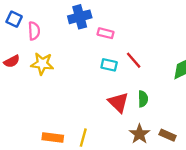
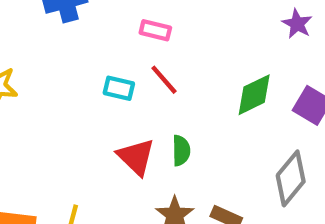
pink rectangle: (105, 33) -> (155, 30), moved

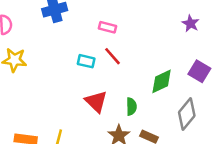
green diamond: (254, 95) -> (162, 81), moved
green semicircle: (181, 151) -> (131, 107), moved

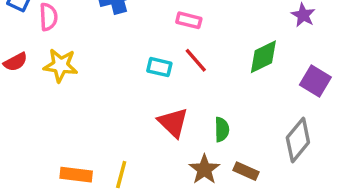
green diamond: (162, 81) -> (263, 57), moved

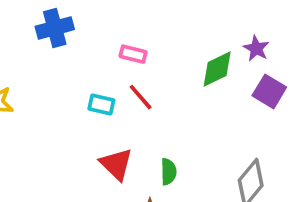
green diamond: (263, 57) -> (217, 69), moved
purple square: (315, 81) -> (269, 91), moved

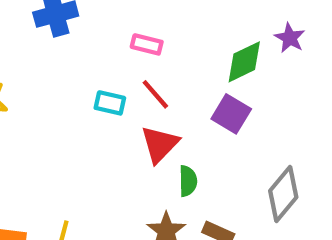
purple square: (269, 91) -> (231, 114), moved
red triangle: (116, 164) -> (160, 144), moved, turned 30

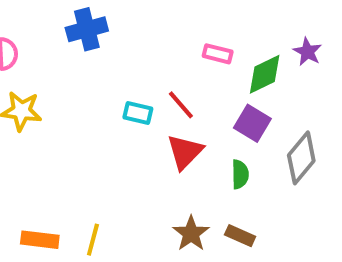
pink rectangle: (147, 44) -> (218, 54), moved
green semicircle: (188, 181) -> (240, 174), moved
gray diamond: (283, 194) -> (301, 158), moved

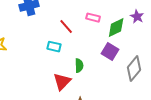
red line: (181, 105) -> (66, 27), moved
red triangle: (185, 152) -> (62, 82), moved
green semicircle: (240, 174) -> (79, 66), moved

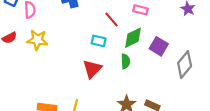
green diamond: (116, 28) -> (133, 38), moved
red triangle: (62, 82) -> (92, 69), moved

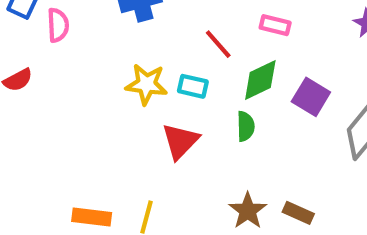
yellow star: (37, 40) -> (146, 84), moved

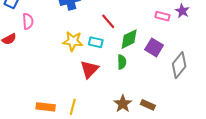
pink semicircle: (58, 25) -> (28, 21), moved
pink rectangle: (275, 25) -> (162, 16), moved

